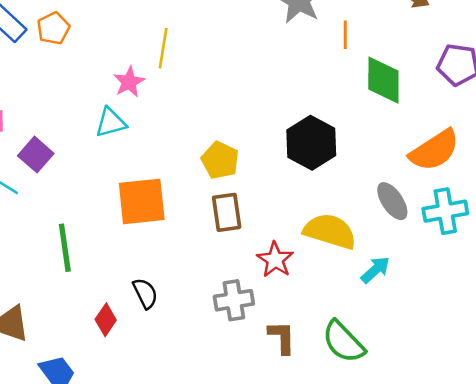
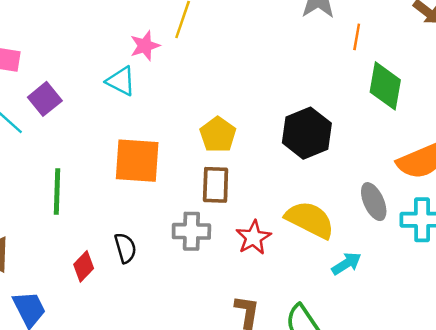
cyan triangle: (111, 123) -> (121, 81), turned 32
gray cross: (234, 300) -> (191, 231), moved

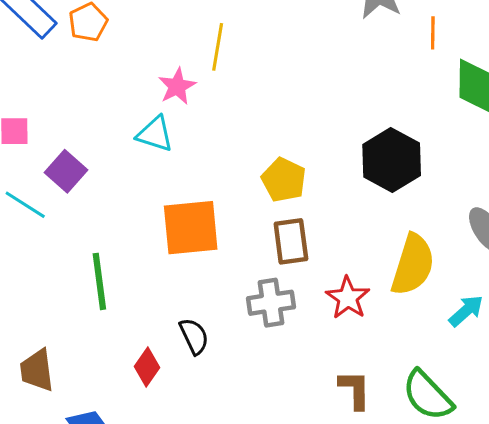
yellow semicircle: (310, 220) -> (413, 265), turned 90

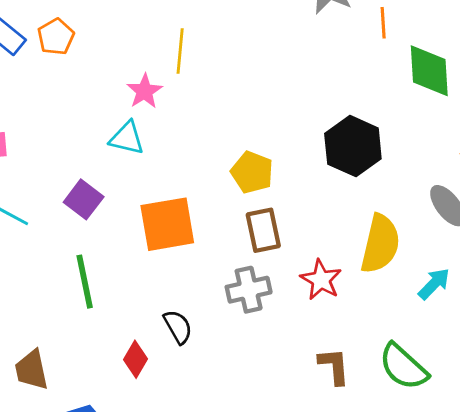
purple square: (66, 171) -> (84, 199), moved

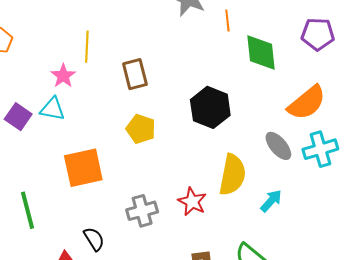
purple square: (84, 199) -> (18, 117), moved
brown rectangle: (263, 230) -> (135, 74), moved

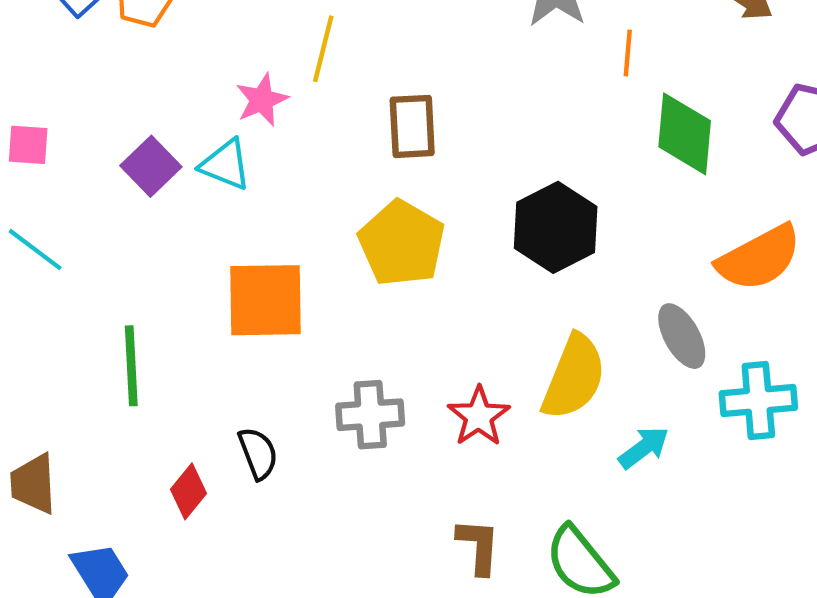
yellow pentagon: (141, 129) -> (402, 243), size x1.4
cyan cross: (320, 149) -> (758, 401), moved

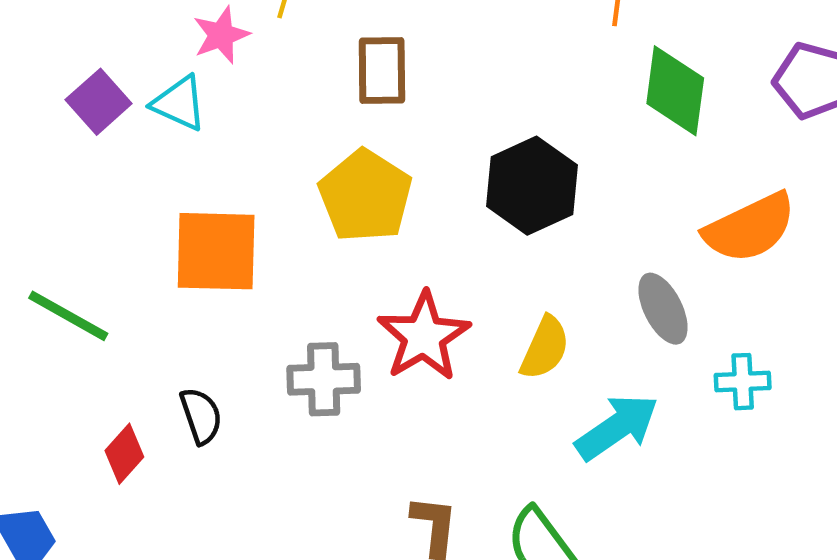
green line: (131, 366) -> (68, 316), turned -60
yellow semicircle: (574, 377) -> (545, 348), size x0.7
cyan cross: (758, 401) -> (743, 382), size x0.7
red star: (479, 416) -> (424, 336), moved, size x1.4
cyan arrow: (644, 448) -> (617, 427), size x1.5

